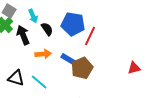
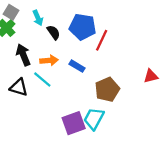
black arrow: (23, 35) -> (23, 55), moved
brown pentagon: (82, 68) -> (107, 90), moved
cyan line: (39, 82) -> (42, 79), moved

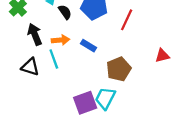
red line: (102, 40) -> (127, 20), moved
cyan line: (42, 79) -> (54, 59), turned 30

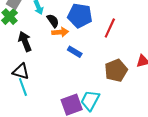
orange arrow: (60, 40) -> (60, 32), moved
cyan line: (54, 59) -> (23, 87), moved
brown pentagon: (119, 69) -> (116, 70), moved

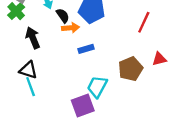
red line: (110, 28) -> (144, 22), moved
blue rectangle: (75, 52) -> (86, 49), turned -48
cyan trapezoid: (90, 100) -> (97, 87), moved

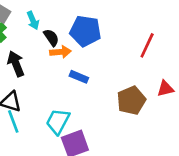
blue rectangle: (86, 49) -> (79, 77), turned 40
cyan trapezoid: (97, 87) -> (58, 121), moved

